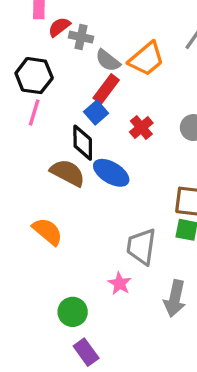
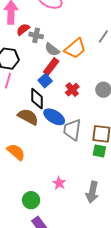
gray trapezoid: (141, 247) -> (72, 130), moved

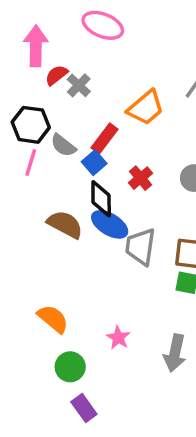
gray cross: (36, 35) -> (79, 85), turned 32
gray semicircle: (52, 49) -> (63, 145), moved
black diamond: (37, 99) -> (101, 199), moved
orange semicircle: (16, 152) -> (53, 319), moved

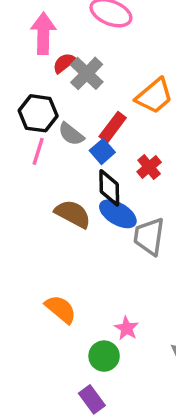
gray cross: (79, 85) -> (87, 73), size x1.4
green circle: (70, 367) -> (104, 356), moved

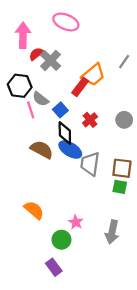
red rectangle: (113, 127) -> (80, 87), moved
pink line: (38, 151) -> (31, 110), moved, turned -35

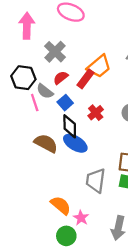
red semicircle: (36, 54) -> (61, 78), moved
gray trapezoid: (90, 164) -> (96, 181), moved
orange semicircle: (34, 210) -> (61, 205), moved

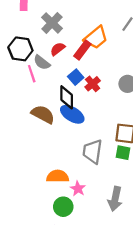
blue square: (65, 103) -> (76, 77), moved
orange semicircle: (61, 205) -> (58, 176), turned -40

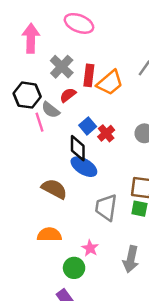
red rectangle: (82, 50) -> (89, 75), moved, turned -30
brown semicircle: (43, 114) -> (54, 189), moved
orange semicircle: (58, 176) -> (49, 235), moved

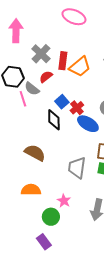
pink ellipse: (79, 23) -> (74, 17), moved
blue ellipse: (84, 167) -> (88, 124), moved

